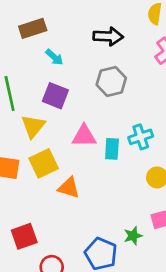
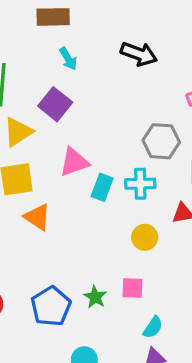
gray hexagon: (111, 81) -> (161, 141), moved
pink triangle: (84, 136) -> (74, 162), turned -36
green star: (133, 236) -> (95, 297), turned 30

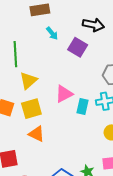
purple square: (55, 104) -> (78, 47), moved
orange triangle: (37, 217) -> (37, 134), moved

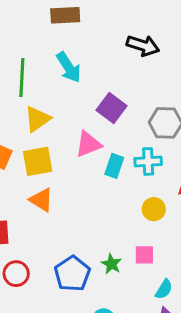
cyan arrow: (52, 33) -> (69, 67), moved, size x1.5
purple square: (78, 47) -> (112, 108), moved

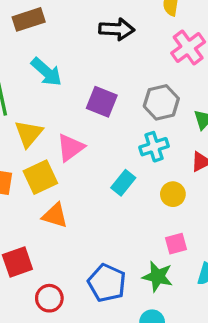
pink triangle: (88, 144) -> (71, 148), moved
cyan rectangle: (114, 166) -> (123, 183), moved, turned 35
green star: (111, 264) -> (158, 277), moved, size x1.4

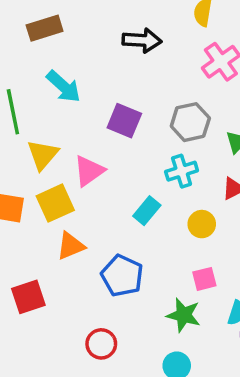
orange triangle: (55, 215) -> (71, 246), turned -40
blue pentagon: (107, 283) -> (122, 276), moved
red circle: (49, 298) -> (101, 344), moved

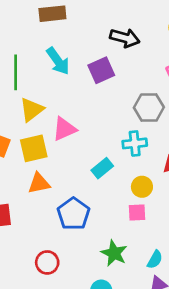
purple square: (124, 121) -> (101, 70), moved, turned 32
pink square: (204, 279) -> (137, 212), moved

